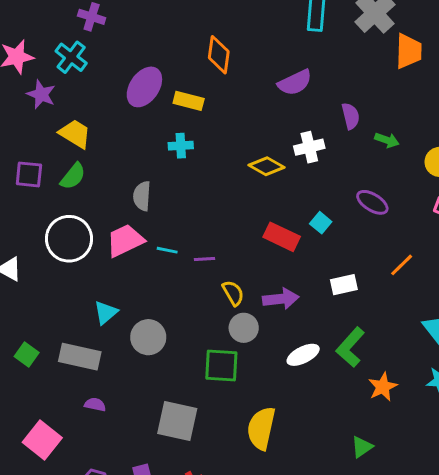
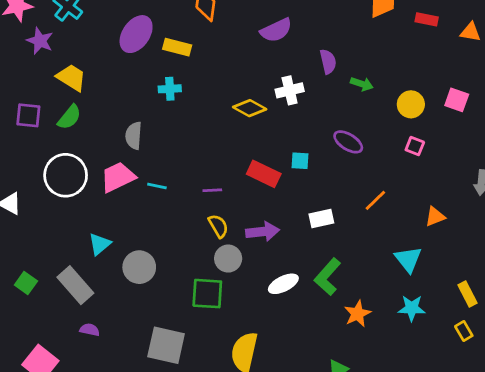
cyan square: (321, 223) -> (300, 161), turned -36
purple line: (205, 259) -> (212, 190), moved
gray rectangle: (80, 357) -> (75, 285), turned 36

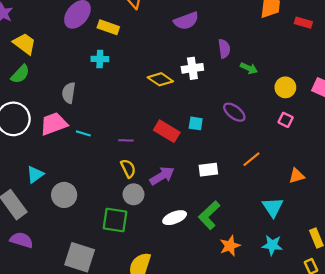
purple arrow: (263, 232) -> (162, 176), turned -30
purple semicircle: (90, 330) -> (21, 240), size x1.5

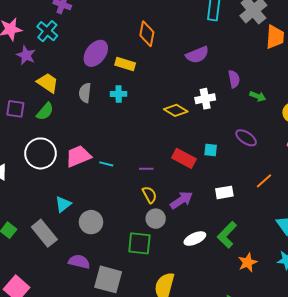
gray semicircle: (69, 93) -> (85, 93), moved
purple semicircle: (21, 240) -> (79, 262), moved

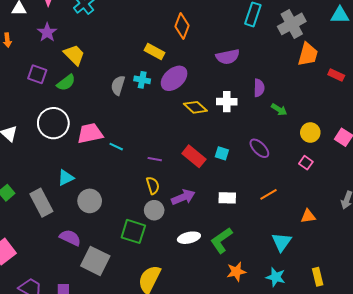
purple ellipse: (96, 53) -> (174, 78), moved
purple star: (26, 55) -> (47, 32), moved
gray semicircle: (85, 93) -> (118, 85), moved

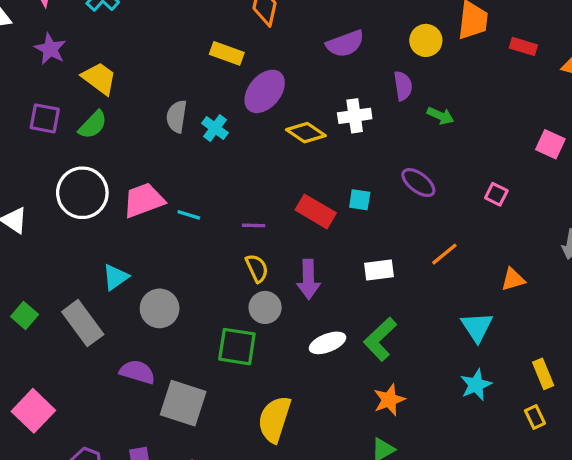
cyan cross: (142, 80) -> (215, 128), moved, turned 35
yellow circle: (310, 132) -> (426, 40), moved
purple arrow: (183, 197) -> (308, 279), turned 120
orange star: (236, 272) -> (389, 400), moved
cyan star: (276, 277) -> (476, 385), turned -30

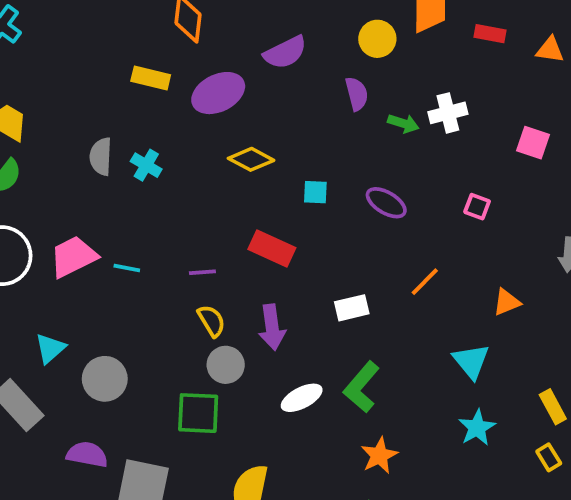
purple ellipse: (265, 91) -> (218, 93), moved, turned 30
white cross: (355, 116) -> (448, 113), moved
cyan square: (360, 200) -> (315, 192), moved

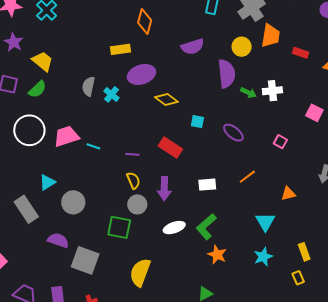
yellow rectangle: (151, 78) -> (121, 49), turned -30
purple ellipse: (218, 93) -> (141, 74), moved
purple semicircle: (357, 94) -> (226, 74), size x1.6
orange star: (379, 455) -> (217, 255), moved, turned -30

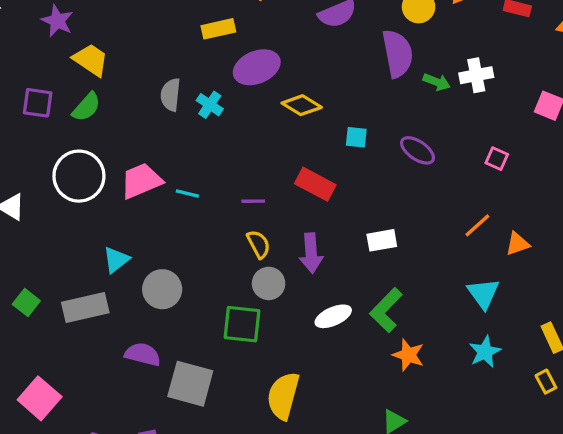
purple star: (14, 42) -> (57, 21), moved
orange line: (247, 177) -> (477, 225), moved
gray rectangle: (26, 209) -> (85, 307), turned -64

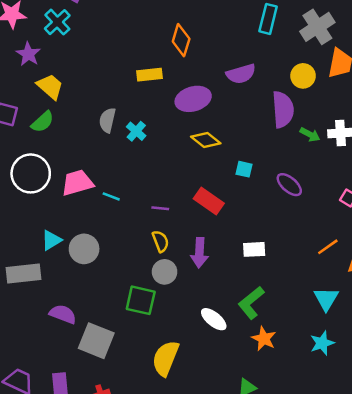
purple ellipse: (257, 67) -> (193, 99), moved
gray circle: (162, 289) -> (84, 249), moved
white ellipse: (333, 316) -> (214, 319), moved, turned 56

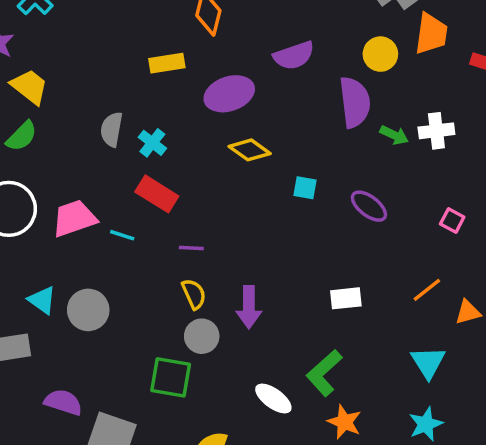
red rectangle: (209, 201) -> (157, 194), moved
cyan triangle: (51, 240) -> (42, 300), turned -50
white rectangle: (254, 249) -> (346, 298), moved

